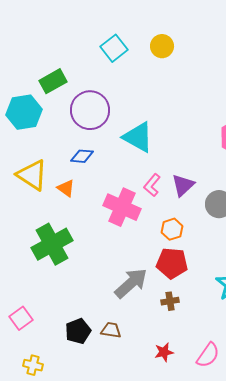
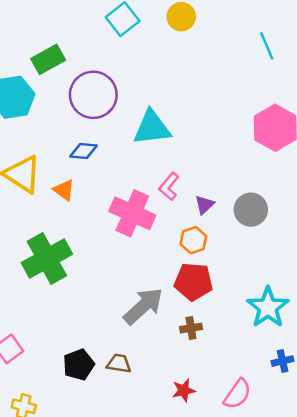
cyan triangle: (138, 137) -> (152, 128), turned -36
purple triangle: (183, 185) -> (204, 205), moved, size x0.7

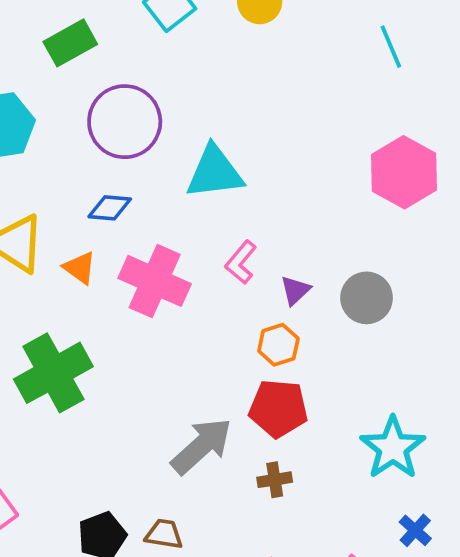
green rectangle: (48, 59) -> (70, 43), moved
pink cross: (132, 213) -> (155, 281), moved
blue cross: (283, 361) -> (415, 530), turned -35

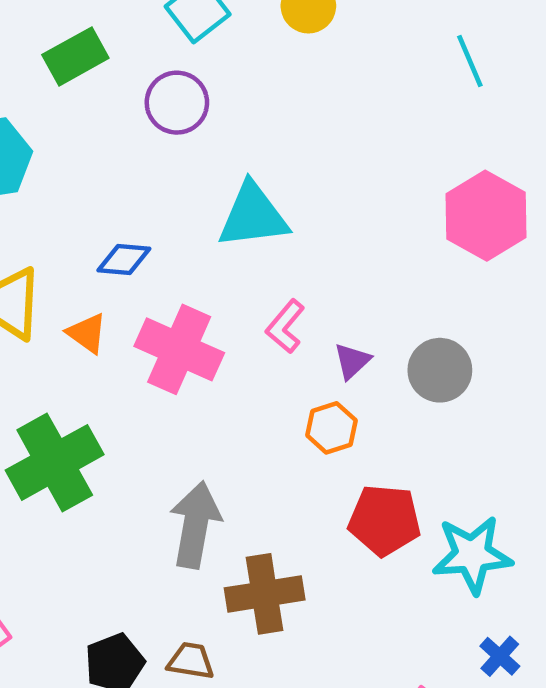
purple circle: (125, 122) -> (177, 103), moved, size x0.7
red pentagon: (278, 408) -> (385, 520), moved
gray arrow: (202, 446) -> (195, 525), moved, turned -38
cyan star: (393, 448) -> (472, 555), turned 30
brown cross: (275, 480) -> (265, 594), moved, size x1.8

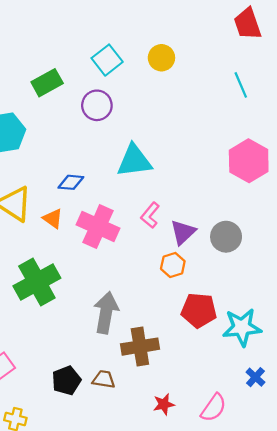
purple triangle: (352, 361) -> (183, 232), size x1.4

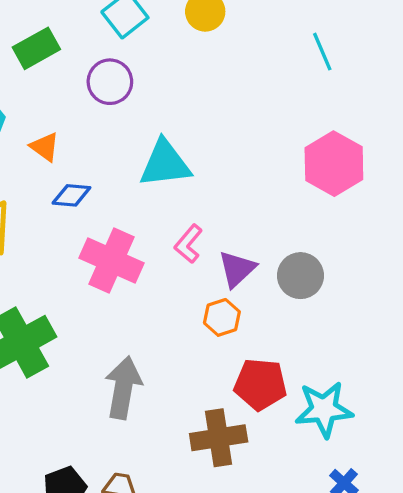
orange triangle: (53, 219) -> (45, 147), moved
brown cross: (140, 347) -> (219, 438), moved

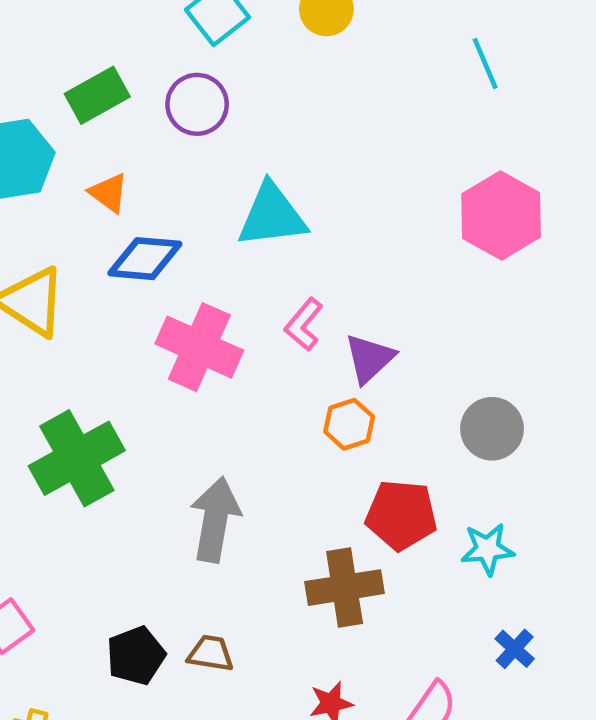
green rectangle: (36, 48) -> (97, 95), moved
blue diamond: (71, 195) -> (145, 259), size x1.4
gray circle: (300, 276) -> (492, 429), moved
cyan star: (324, 409) -> (487, 549), size x0.7

